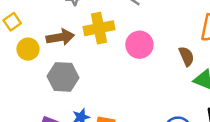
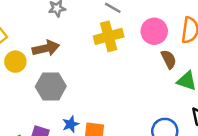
yellow cross: (99, 28) -> (109, 36), moved
pink circle: (139, 45) -> (154, 31), moved

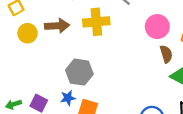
yellow cross: (109, 36) -> (96, 22), moved
gray hexagon: (51, 86) -> (79, 72), moved

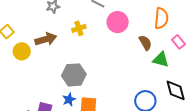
yellow cross: (96, 22) -> (79, 28), size x0.6
pink circle: (157, 27) -> (118, 22), moved

